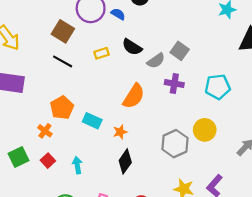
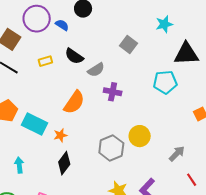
gray square: (180, 51) -> (128, 45), moved
cyan pentagon: (218, 87) -> (165, 82), moved
cyan rectangle: (92, 121) -> (35, 124), size x1.4

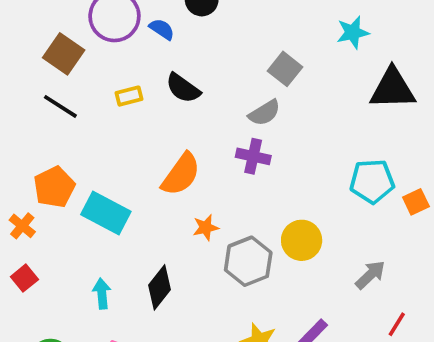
gray semicircle: (96, 70) -> (264, 113), moved
cyan pentagon: (165, 82) -> (372, 181), moved
orange star: (60, 135) -> (206, 227), moved
cyan arrow: (19, 165) -> (102, 294), moved
red line: (192, 180) -> (397, 324), turned 64

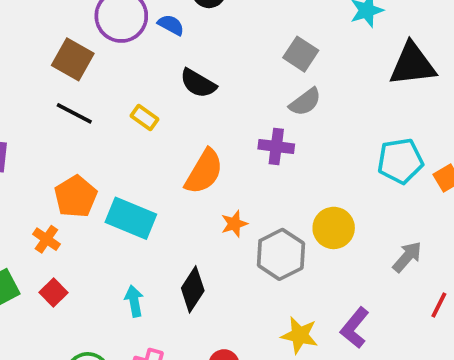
yellow rectangle: (129, 96) -> (145, 118), moved, turned 55
gray semicircle: (264, 113) -> (305, 102), moved

